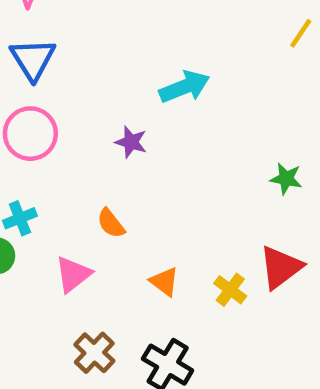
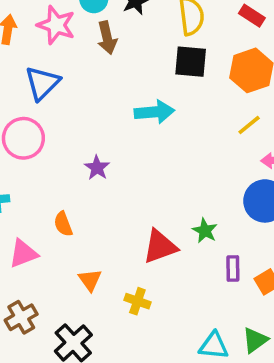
cyan arrow: (184, 87) -> (154, 112), moved
red triangle: (281, 267) -> (160, 247), moved
yellow cross: (230, 290) -> (137, 301), turned -35

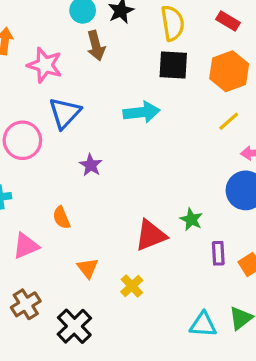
pink star: (56, 25) -> (45, 65), moved
blue triangle: (42, 83) -> (65, 113), moved
yellow cross: (137, 301) -> (132, 286), turned 30

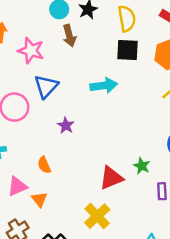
orange triangle: (88, 268) -> (39, 199), moved
yellow cross: (132, 286) -> (97, 216), size x1.5

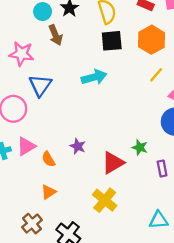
purple star: (66, 125) -> (78, 146), moved
pink triangle: (17, 186) -> (26, 146), moved
orange triangle: (39, 199) -> (48, 192), turned 42

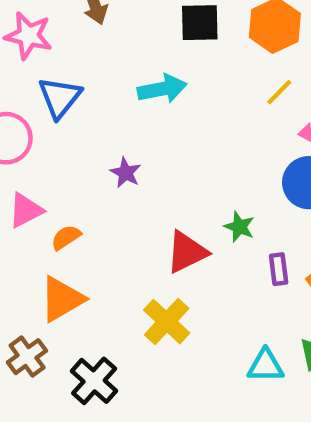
purple star: (78, 146) -> (126, 173), moved
orange semicircle: (48, 159) -> (66, 237), turned 84
orange triangle: (48, 192) -> (62, 299), size x1.6

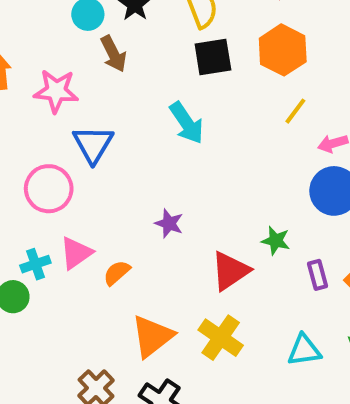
cyan arrow: (162, 89) -> (187, 123), turned 75
purple star: (126, 173) -> (169, 223), moved
orange triangle: (62, 299) -> (152, 336), moved
cyan triangle: (266, 366) -> (304, 350), moved

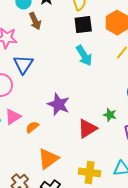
cyan arrow: (187, 123) -> (84, 56), moved
purple star: (169, 223) -> (59, 104), size x1.6
yellow cross: (221, 338) -> (90, 172), moved, turned -30

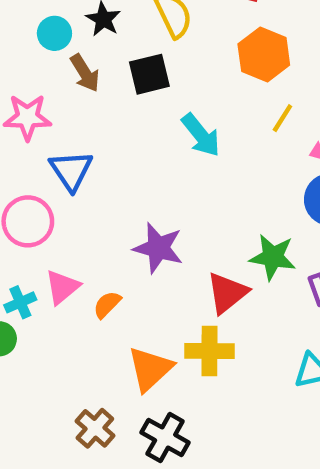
black square: (83, 25) -> (149, 74), moved
green star: (110, 115) -> (273, 257), size x1.5
yellow cross: (90, 172) -> (209, 351), moved

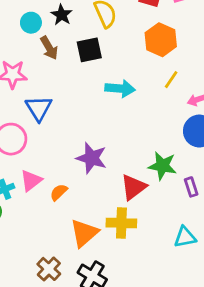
cyan arrow: (201, 135) -> (120, 89), turned -48

